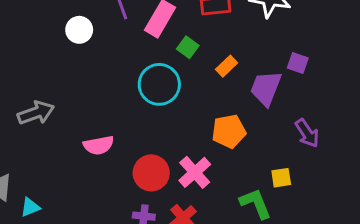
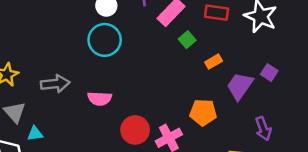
cyan circle: (159, 84) -> (105, 40), moved
gray arrow: (36, 113) -> (55, 84), moved

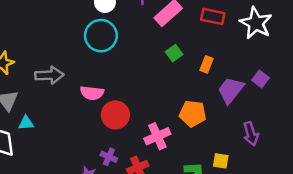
green square: (187, 40) -> (174, 53), moved
orange rectangle: (214, 62) -> (207, 64), turned -42
red circle: (135, 130) -> (115, 115), moved

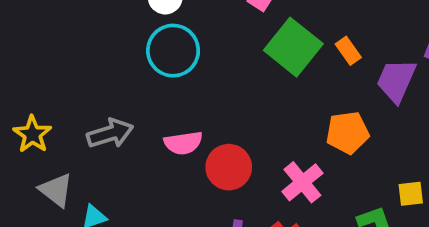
green square: (174, 53) -> (293, 47), size x2.0
orange rectangle: (207, 64) -> (348, 51), turned -42

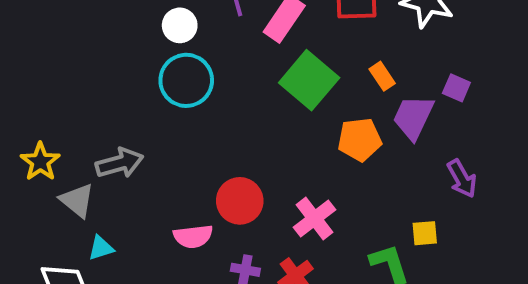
orange rectangle: (348, 51) -> (382, 76), moved
orange pentagon: (348, 133) -> (360, 139), moved
pink semicircle: (183, 143) -> (193, 236), moved
gray triangle: (56, 190) -> (77, 200), moved

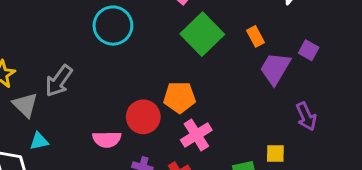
orange pentagon: (360, 139) -> (180, 97), moved
gray arrow: (120, 163) -> (59, 81), turned 136

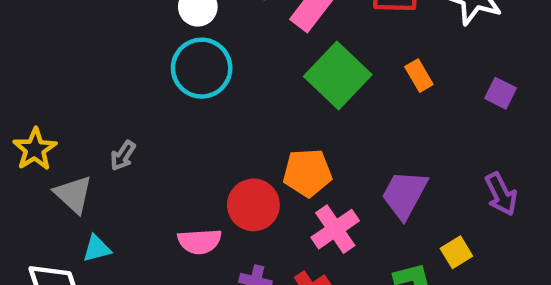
purple trapezoid: (275, 68) -> (404, 194), moved
gray arrow: (59, 81) -> (123, 156), size x0.6
yellow square: (275, 154) -> (456, 252), turned -30

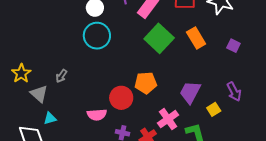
orange rectangle: (419, 76) -> (196, 38), size x1.5
pink cross: (335, 229) -> (168, 119), moved
yellow square: (456, 252) -> (214, 109), moved

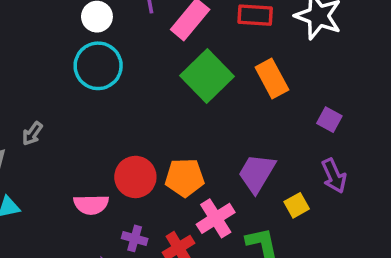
purple square: (233, 46) -> (329, 120), moved
orange pentagon: (146, 83) -> (185, 178), moved

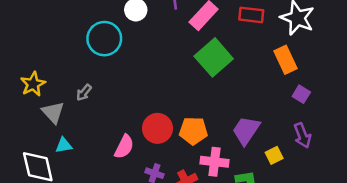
cyan circle: (98, 66) -> (104, 39), moved
orange rectangle: (272, 78) -> (286, 60), moved
pink semicircle: (91, 205) -> (124, 147), turned -65
pink cross: (216, 218) -> (214, 162), turned 36

